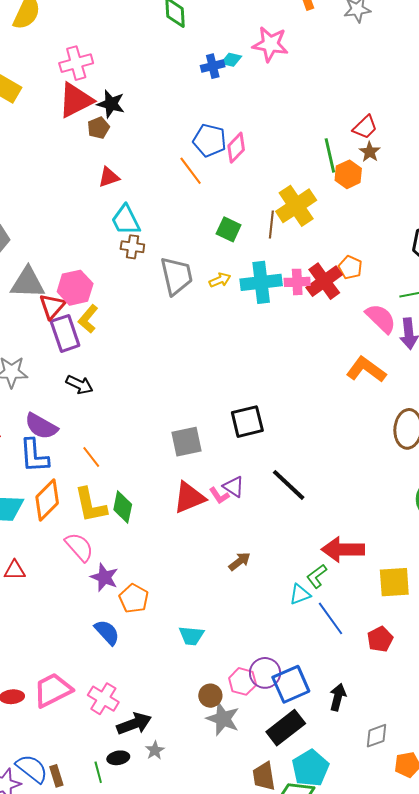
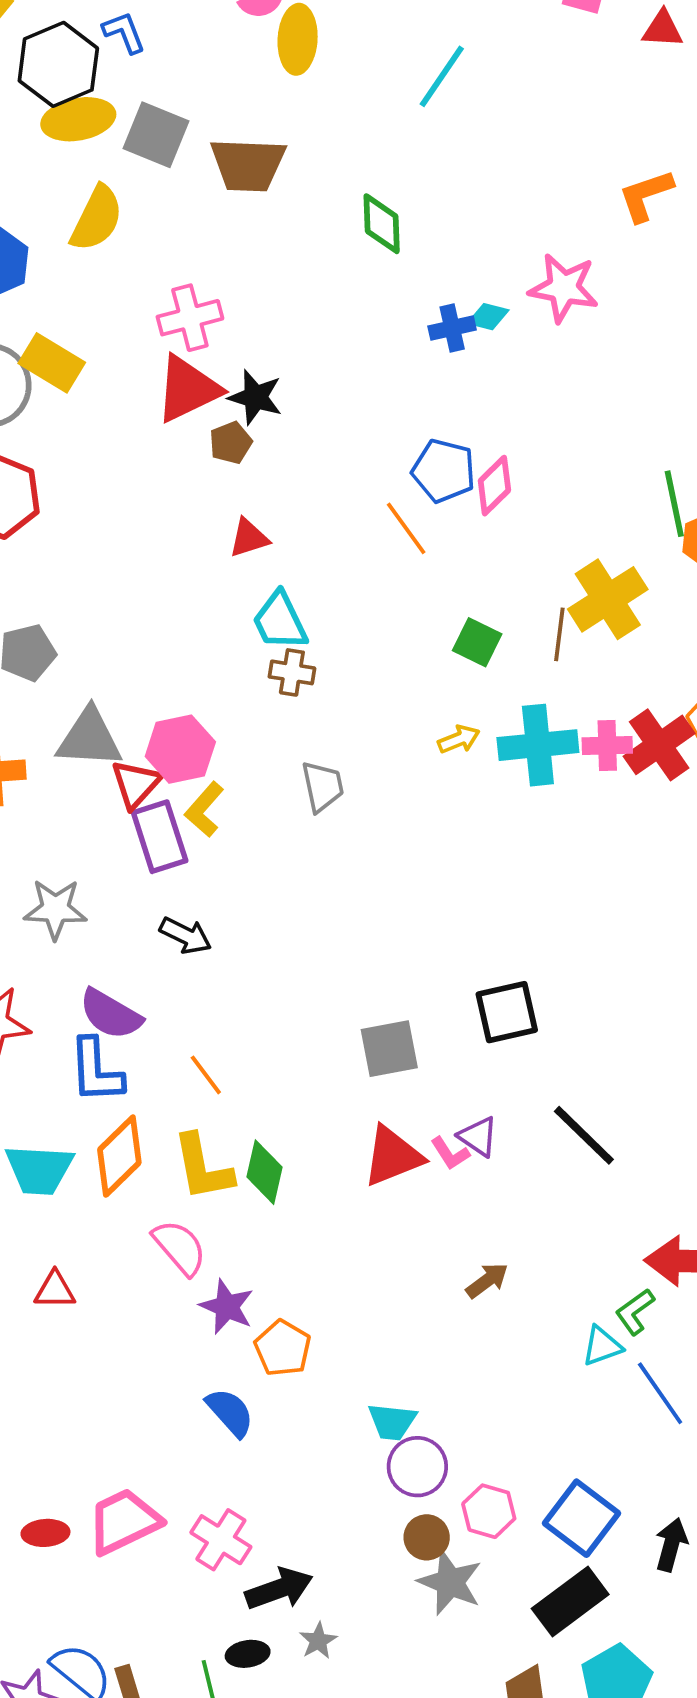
gray trapezoid: (177, 276) -> (323, 786), moved, size x0.7
purple circle: (265, 673) -> (417, 1467), moved
blue square: (291, 684) -> (581, 1518), turned -30

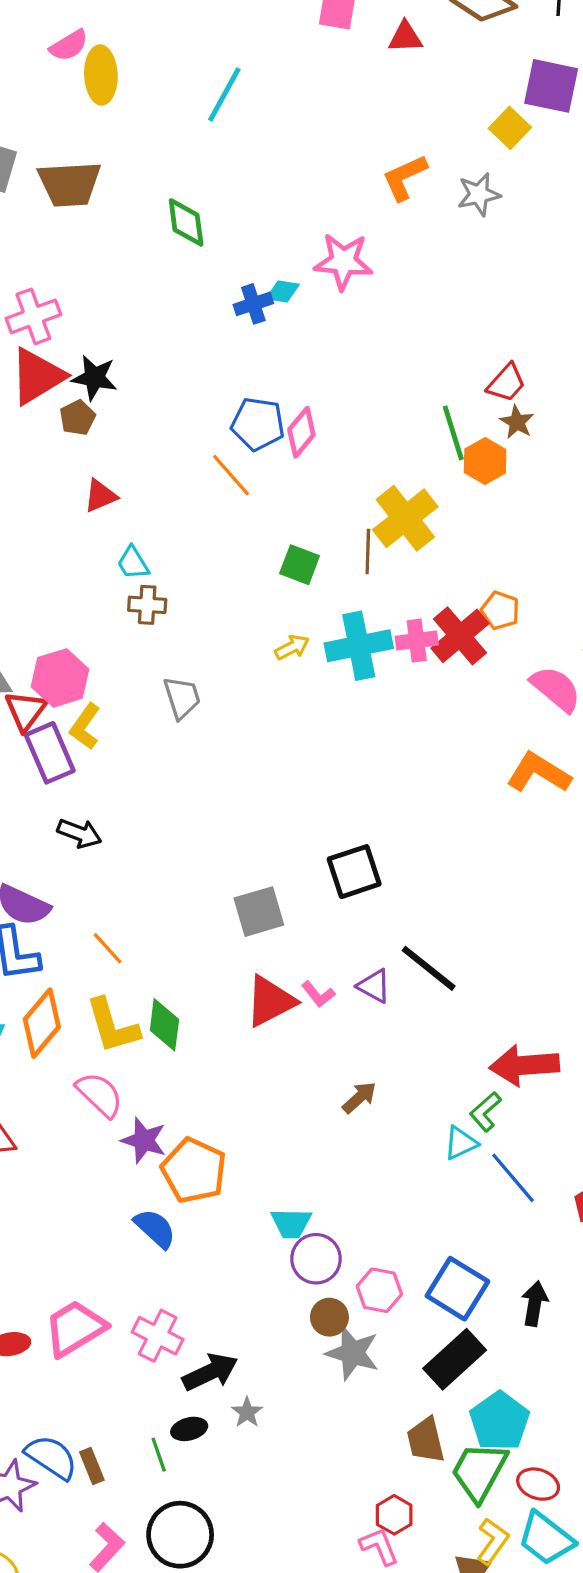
cyan trapezoid: (280, 621) -> (133, 563), size x0.7
purple triangle: (478, 1137) -> (374, 986), moved
orange pentagon: (283, 1348) -> (194, 1171), size x1.4

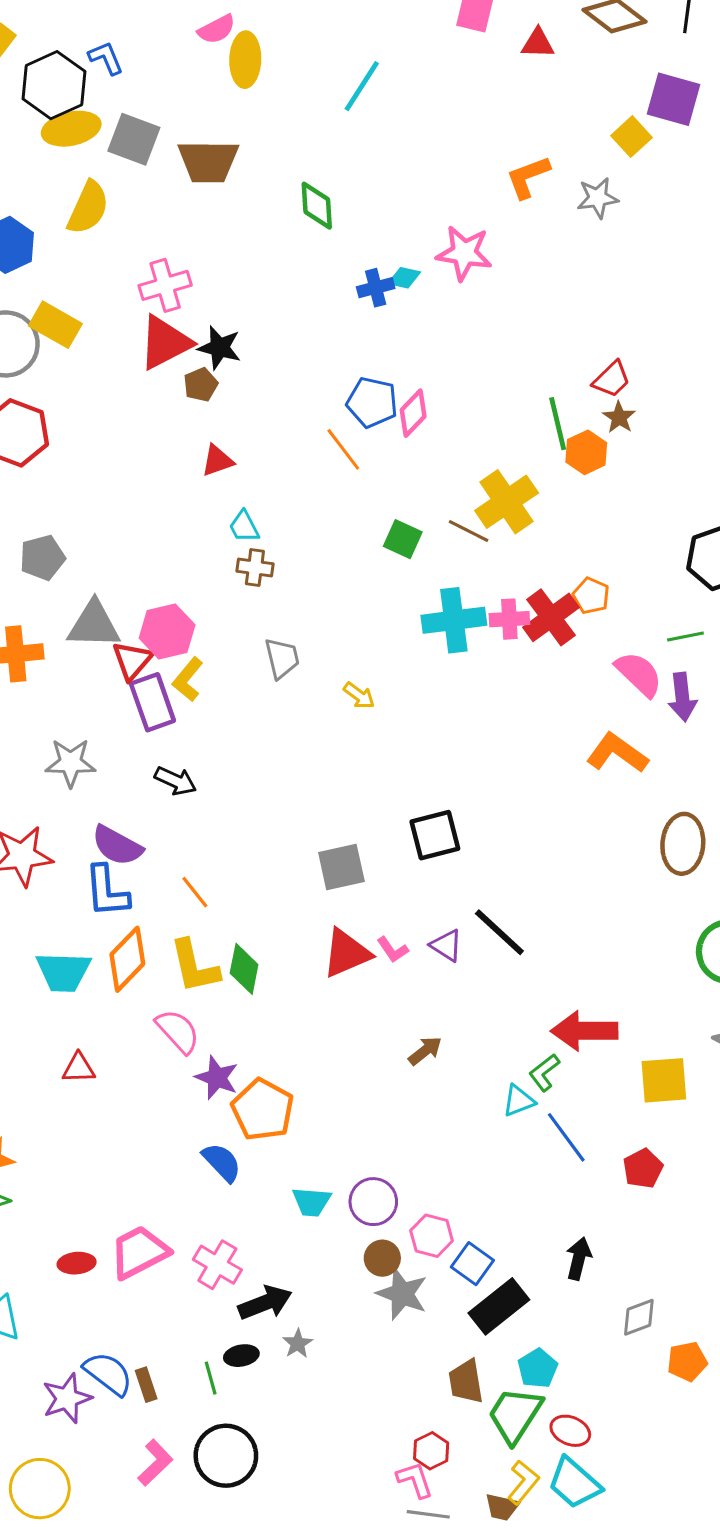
brown line: (368, 551) -> (469, 531), turned -69
yellow arrow: (292, 647) -> (359, 696), moved, turned 60
cyan trapezoid: (291, 1223) -> (311, 1202), moved
blue square: (457, 1289) -> (472, 1264), moved, size x0.7
cyan pentagon: (500, 1421) -> (538, 1368), size x0.7

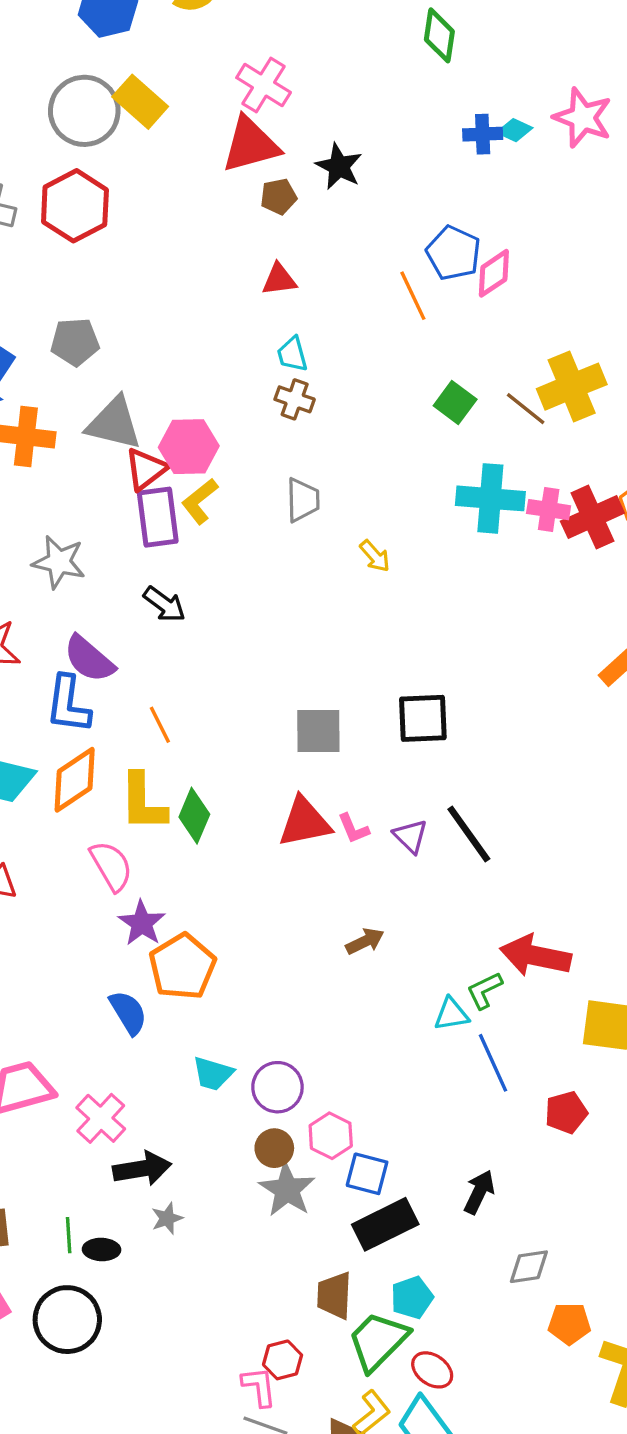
pink cross: (165, 285) -> (264, 85), turned 36
black star: (219, 348) -> (339, 166), moved
blue square: (472, 1264) -> (367, 1174), turned -33
black ellipse: (241, 1356) -> (102, 1249), moved

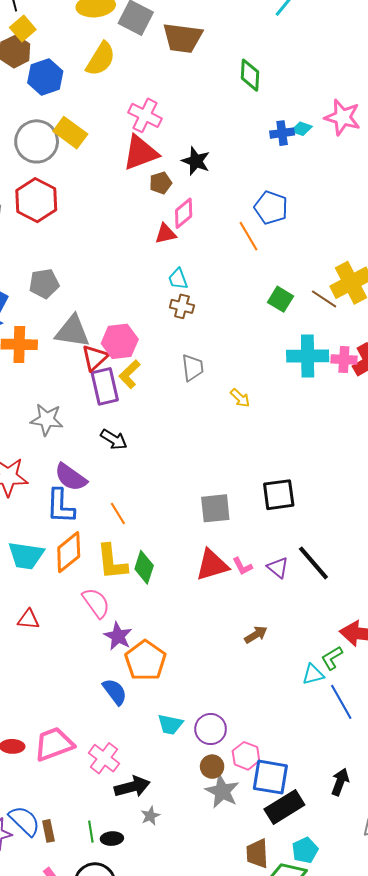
pink diamond: (494, 273) -> (184, 213), moved
blue square: (367, 1174) -> (270, 777), size x1.4

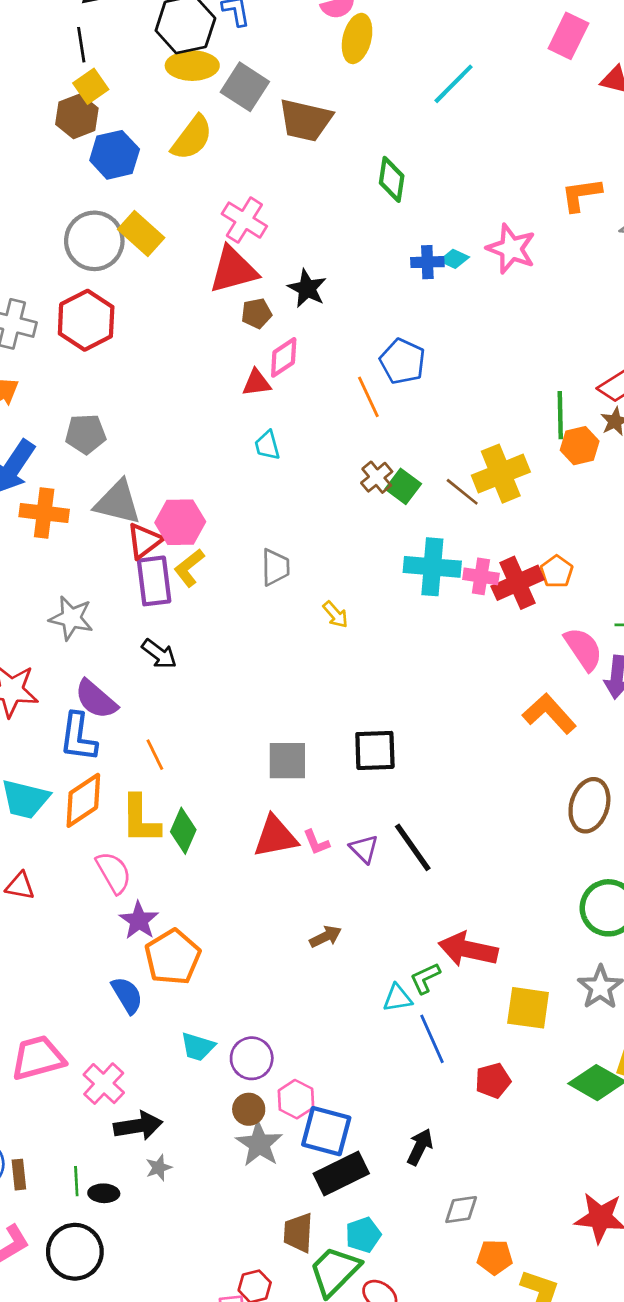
brown cross: (182, 306) -> (377, 477), moved, turned 30

